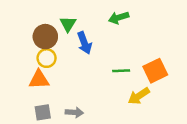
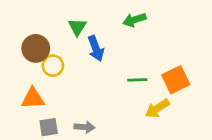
brown circle: (45, 37) -> (36, 48), moved
orange triangle: (39, 80) -> (33, 98), moved

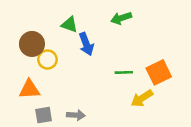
green triangle: (77, 27) -> (69, 25), turned -42

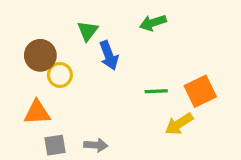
green triangle: (69, 25) -> (88, 31), turned 48

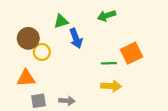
green triangle: (88, 31) -> (61, 21), turned 35
orange square: (200, 91) -> (132, 53), moved
yellow arrow: (179, 124) -> (111, 86), moved, turned -144

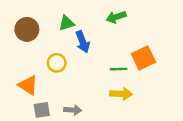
brown circle: (28, 38) -> (27, 29), moved
yellow circle: (42, 52) -> (57, 63), moved
orange triangle: (26, 78) -> (28, 85), turned 36

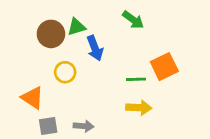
green arrow: (116, 17) -> (133, 20), turned -126
brown circle: (27, 29) -> (51, 34), moved

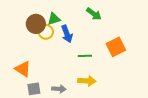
yellow circle: (65, 72) -> (46, 32), moved
green line: (136, 79) -> (85, 56), moved
yellow arrow: (139, 108) -> (87, 81), moved

